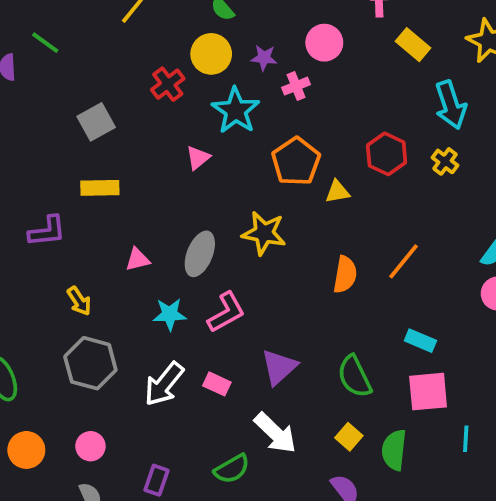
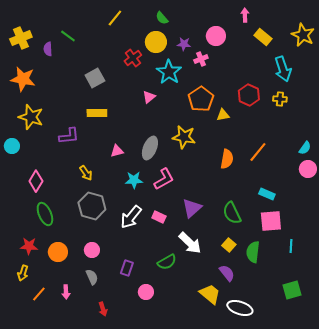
yellow cross: (445, 161) -> (280, 99), turned -32

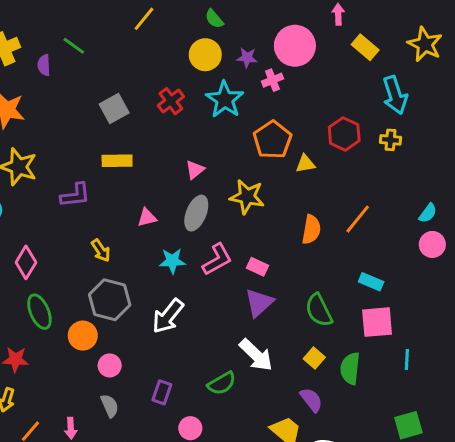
pink circle: (216, 36) -> (295, 46), size x1.4
red cross: (133, 58) -> (171, 101), moved
pink triangle: (149, 97) -> (195, 170), moved
pink rectangle: (159, 217) -> (258, 267), moved
orange circle: (58, 252) -> (83, 336), moved

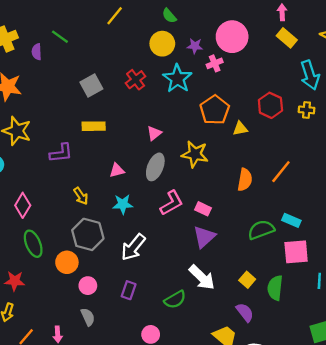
pink arrow: (338, 14) -> (282, 12), moved
cyan star: (172, 261) -> (123, 204), moved
green semicircle: (319, 310) -> (261, 230), moved, turned 96
purple rectangle: (162, 392) -> (129, 290), moved

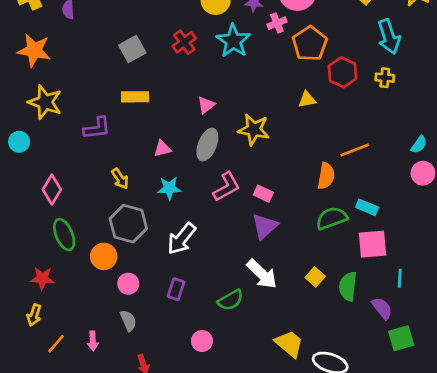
orange pentagon: (215, 110) -> (310, 44), moved
orange line: (281, 172) -> (355, 150), turned 30
orange semicircle: (245, 180) -> (326, 176), moved
purple semicircle: (245, 312) -> (382, 308), moved

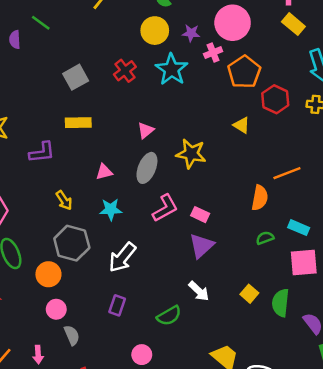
yellow triangle: (307, 100) -> (242, 125), turned 42
green semicircle: (332, 218) -> (265, 238), size x0.6
white arrow: (262, 274) -> (199, 291), size x0.7
pink circle: (128, 284) -> (56, 309), moved

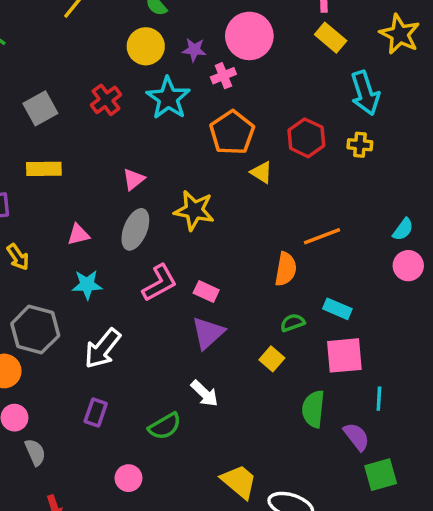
orange pentagon: (244, 72) -> (232, 133), moved
yellow arrow: (64, 200) -> (18, 257), moved
yellow square: (249, 294) -> (272, 359), moved

